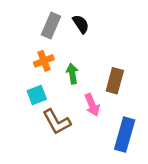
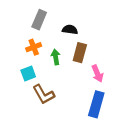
black semicircle: (81, 24) -> (70, 30), moved, turned -48
brown rectangle: (115, 81) -> (80, 53), moved
pink arrow: (92, 105) -> (97, 73), moved

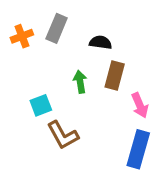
orange cross: (34, 47) -> (22, 36), moved

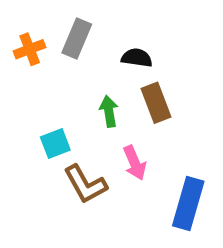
brown rectangle: (115, 75) -> (156, 103), turned -36
pink arrow: (140, 105) -> (135, 163), moved

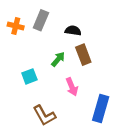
orange cross: (30, 49) -> (16, 26), turned 35
green arrow: (109, 111) -> (58, 59), turned 49
brown L-shape: (85, 184) -> (44, 115), moved

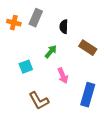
black semicircle: (73, 31) -> (64, 27), turned -96
brown rectangle: (83, 55) -> (88, 48), moved, turned -36

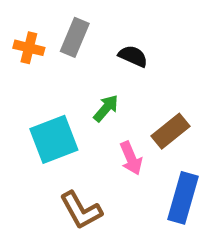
black semicircle: (64, 27) -> (133, 56), turned 112
brown rectangle: (88, 48) -> (171, 131), moved, turned -72
cyan square: (26, 67) -> (54, 139), size x1.6

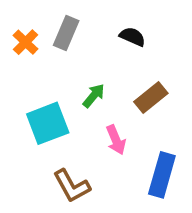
orange cross: (29, 48) -> (26, 42), turned 30
black semicircle: (133, 56) -> (132, 37), moved
brown rectangle: (171, 131) -> (151, 97), moved

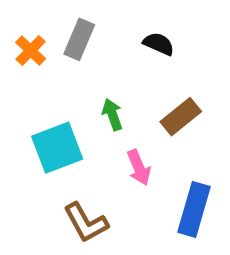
green arrow: (94, 96) -> (112, 114), turned -60

